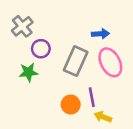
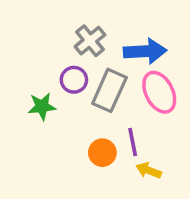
gray cross: (22, 26) -> (90, 41), moved
blue arrow: (100, 34) -> (145, 51), size x1.6
purple circle: (41, 49) -> (74, 80), moved

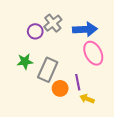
purple circle: (74, 80) -> (35, 31), moved
gray rectangle: (109, 90) -> (48, 70), moved

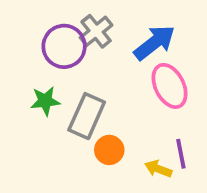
blue arrow: (85, 29) -> (154, 43), turned -35
purple circle: (35, 31) -> (64, 46), size x1.5
purple line: (78, 82) -> (181, 154), moved

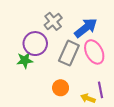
purple circle: (64, 46) -> (35, 44), moved
gray rectangle: (87, 116) -> (69, 53), moved

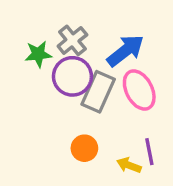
purple circle: (35, 44) -> (72, 76), moved
green star: (25, 60) -> (38, 54), moved

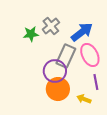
purple circle: (72, 76) -> (55, 71), moved
orange circle: (84, 148) -> (58, 89), size x1.5
purple line: (149, 152) -> (96, 82), moved

